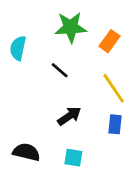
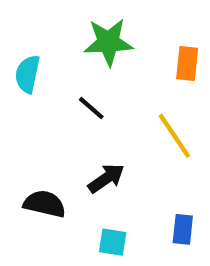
orange rectangle: (110, 41) -> (187, 63), moved, turned -30
blue rectangle: (115, 124) -> (183, 229), moved
black semicircle: (26, 152) -> (45, 204), moved

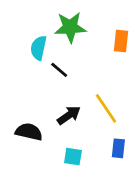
cyan semicircle: (28, 74) -> (39, 48), moved
yellow line: (174, 136) -> (106, 108), moved

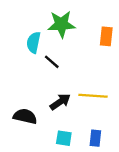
yellow line: (106, 108) -> (93, 96), turned -52
blue rectangle: (118, 148) -> (95, 138), moved

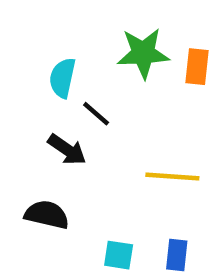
green star: (61, 24) -> (143, 53), moved
black arrow: (60, 102) -> (67, 150), moved, turned 70

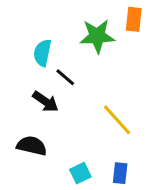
orange rectangle: (197, 67) -> (134, 19), moved
yellow line: (172, 177) -> (117, 120), turned 44
cyan square: (119, 255) -> (80, 173), turned -35

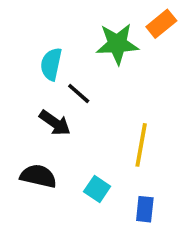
orange rectangle: (134, 19) -> (161, 24), turned 45
yellow line: (117, 120) -> (141, 145), turned 52
cyan square: (80, 173) -> (97, 189), moved, turned -30

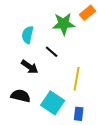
black line: (79, 94) -> (52, 52), moved
cyan square: (97, 189) -> (53, 103), size x1.6

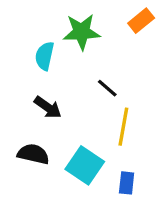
green star: (64, 24) -> (82, 32), moved
black line: (52, 52) -> (107, 88), moved

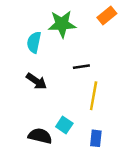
black line: (107, 88) -> (81, 67), turned -49
black semicircle: (33, 154) -> (40, 136), moved
cyan square: (85, 165) -> (64, 125), size x0.6

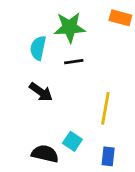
orange rectangle: (107, 16) -> (120, 18), turned 54
black line: (81, 67) -> (74, 62), moved

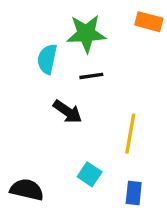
black arrow: (41, 92) -> (68, 112), moved
black semicircle: (45, 154) -> (27, 190), moved

